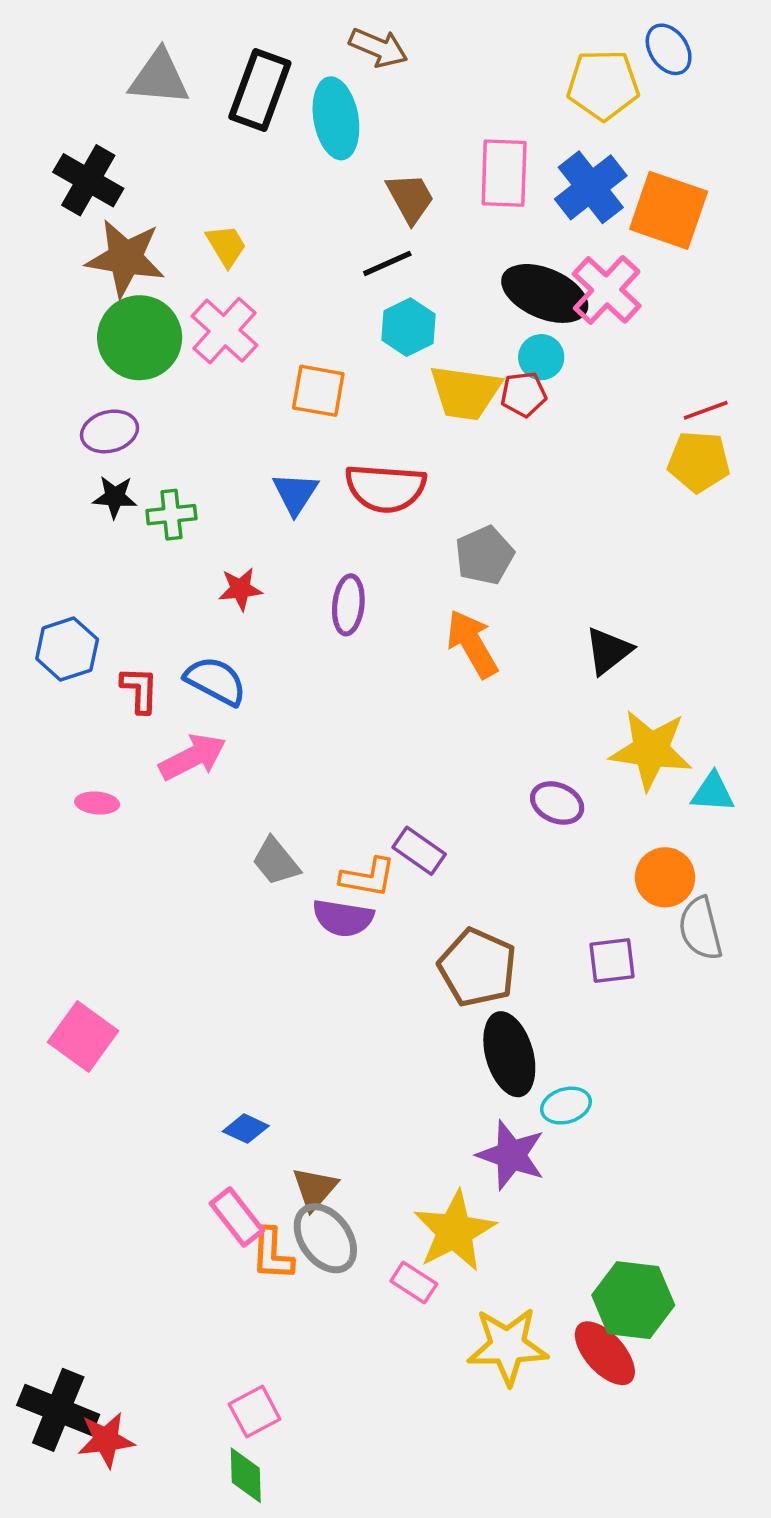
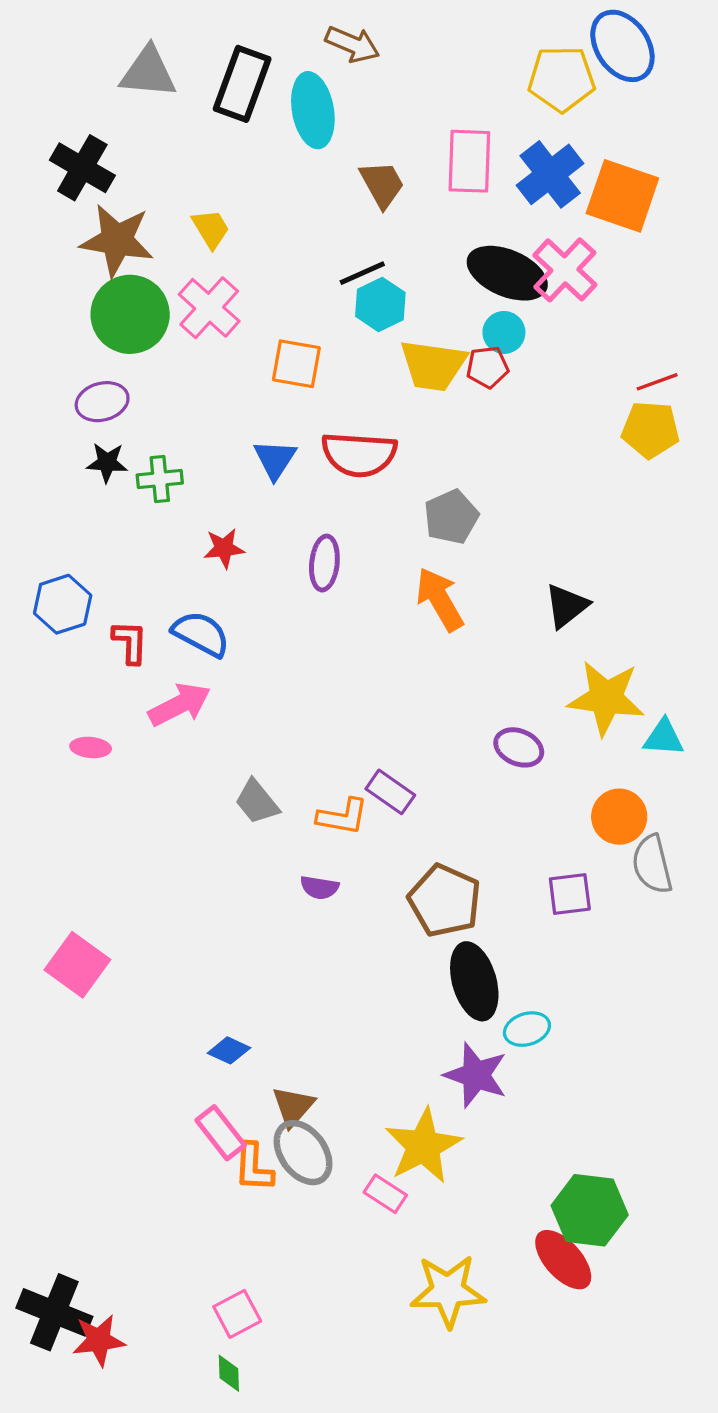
blue ellipse: (669, 49) -> (622, 46), size x1.5
black line: (387, 263) -> (362, 273), moved
purple semicircle: (343, 918) -> (319, 887), moved, size x0.7
yellow star: (508, 1346) -> (448, 1291), moved
green diamond: (246, 1475) -> (229, 1373), size x0.7

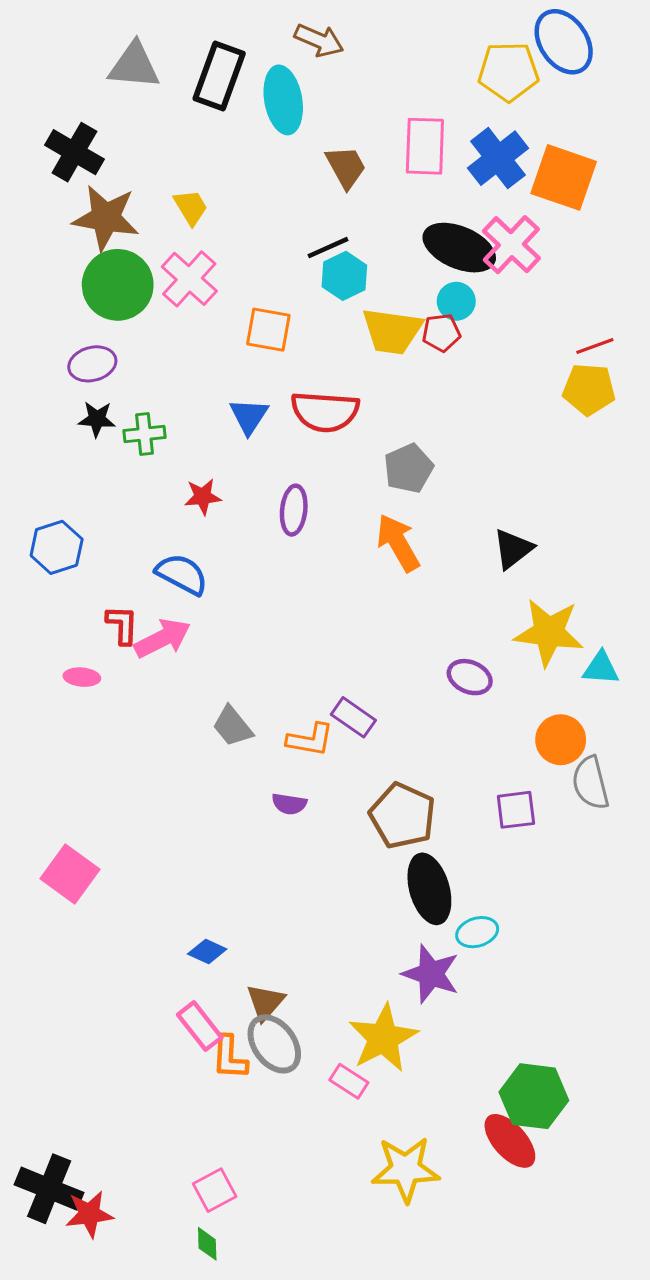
red L-shape: (130, 642) -> (122, 625), moved

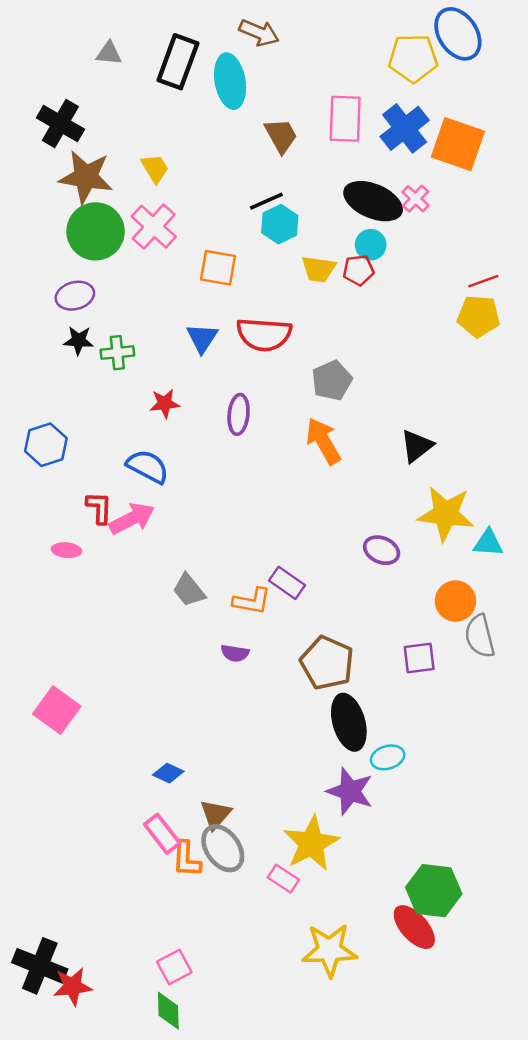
gray triangle: (134, 66) -> (109, 53), size x0.6
pink cross: (511, 245) -> (415, 199), size x0.6
yellow trapezoid: (392, 331) -> (319, 269), size x0.7
green diamond: (207, 1244) -> (168, 1011), size x1.4

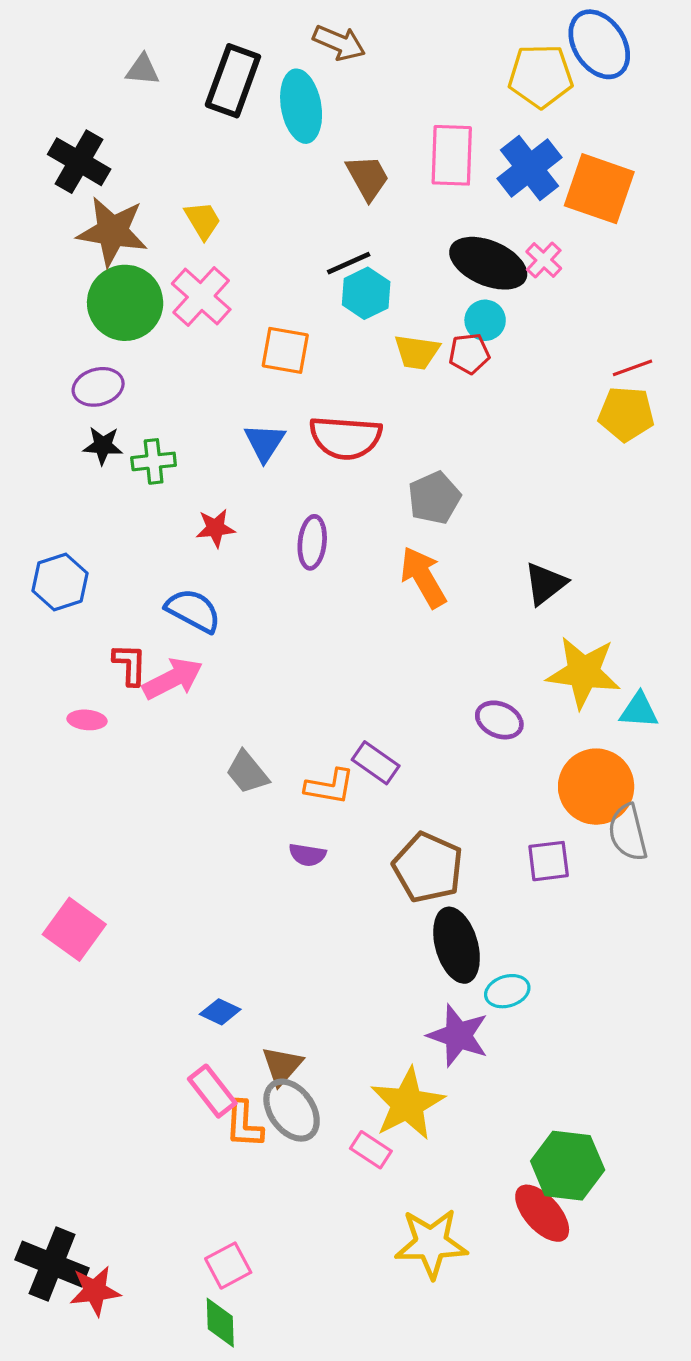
orange circle: (455, 601) -> (596, 787), size x1.4

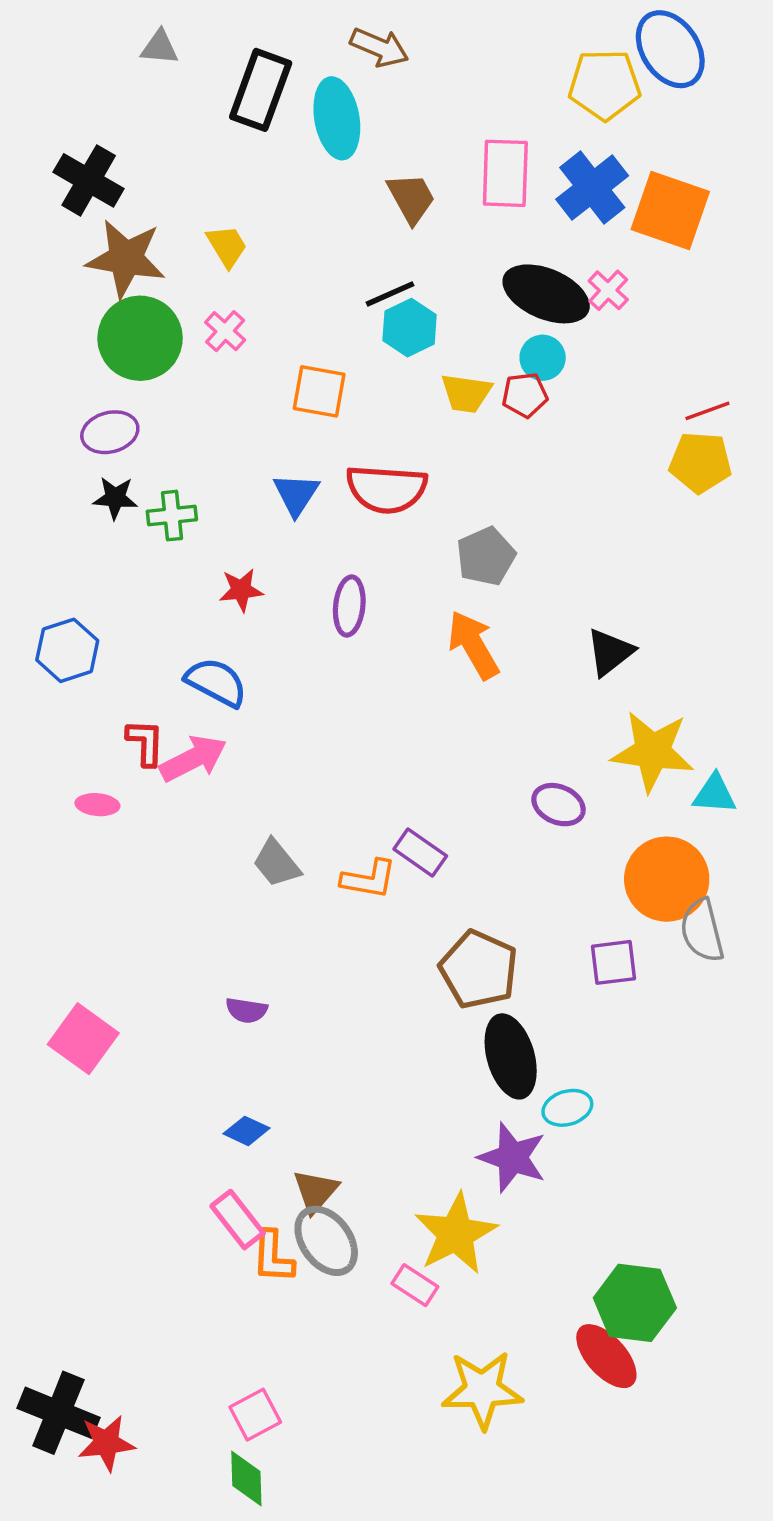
gray triangle: (142, 70) -> (160, 47), moved
pink cross: (201, 296) -> (225, 331), size x0.6
purple semicircle: (307, 855) -> (246, 1010), moved

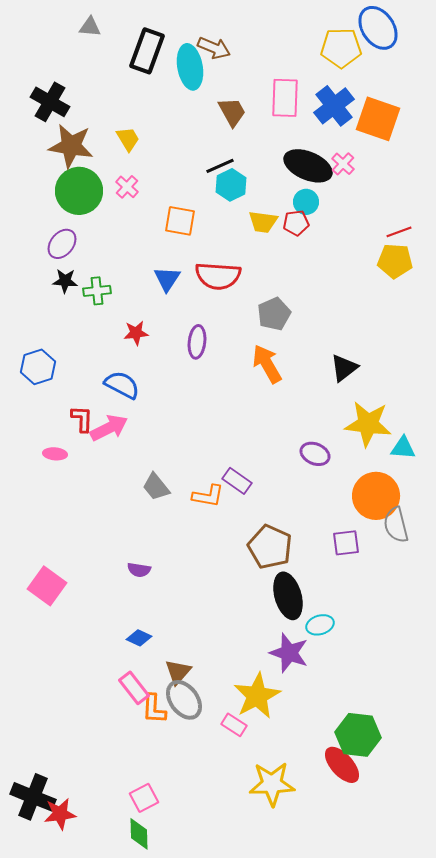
brown arrow: (379, 47) -> (214, 48), moved
purple ellipse: (110, 432) -> (62, 244), turned -36

